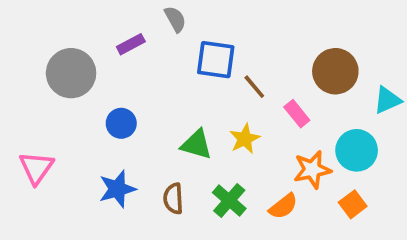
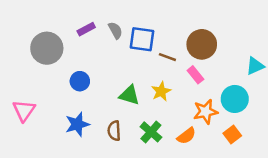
gray semicircle: (175, 19) -> (115, 30), moved
brown circle: (335, 71) -> (202, 44), moved
brown line: (254, 87) -> (167, 57), turned -30

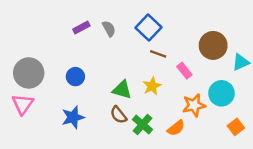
blue square: (142, 39) -> (148, 27), moved, turned 35
brown circle: (202, 44) -> (213, 45), moved
gray circle: (47, 48) -> (29, 73), moved
brown semicircle: (114, 131) -> (119, 115), moved, turned -36
orange square: (232, 135) -> (236, 127), moved

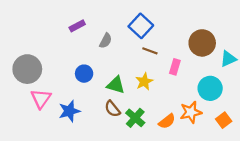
gray semicircle: (109, 29) -> (106, 41), moved, turned 56
pink rectangle: (184, 71) -> (175, 67), turned 56
blue circle: (75, 77) -> (84, 74), moved
pink triangle: (23, 104) -> (41, 99), moved
orange star: (194, 105) -> (191, 112), moved

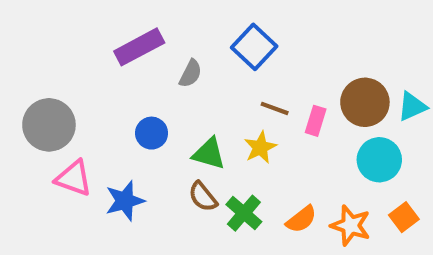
purple rectangle: (77, 26) -> (139, 47), size x1.6
brown circle: (202, 43) -> (365, 102), moved
brown line: (150, 51) -> (275, 108), moved
pink triangle: (41, 99) -> (74, 178), turned -45
orange star: (191, 112) -> (351, 225), moved, turned 30

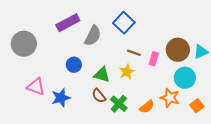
gray semicircle: (191, 74) -> (93, 36), size x1.5
gray circle: (49, 125) -> (24, 44), moved
orange star: (351, 225) -> (170, 98), moved

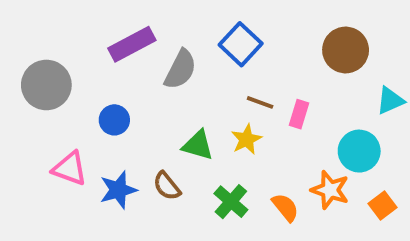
brown circle: (178, 50) -> (346, 50), moved
blue circle: (74, 65) -> (114, 120), moved
brown semicircle: (99, 96) -> (167, 186), moved
orange semicircle: (147, 107) -> (285, 207), turned -91

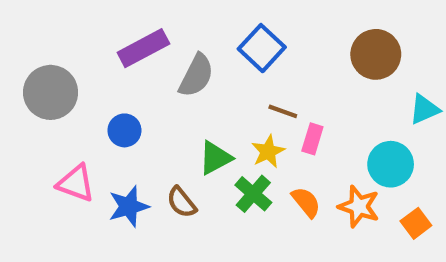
pink rectangle: (299, 114) -> (312, 139), moved
green triangle: (198, 145) -> (215, 158), turned -44
green cross: (231, 202) -> (253, 194), moved
orange semicircle: (285, 207) -> (306, 202), moved

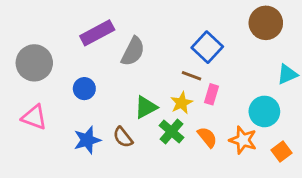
blue square: (262, 48) -> (207, 47), moved
brown circle: (376, 54) -> (266, 23), moved
pink triangle: (76, 183) -> (34, 117), moved

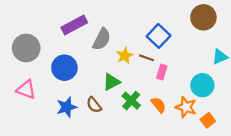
blue circle: (84, 89) -> (64, 68), size x1.5
yellow star: (181, 103) -> (125, 56), moved
orange square: (282, 151) -> (208, 120), moved

